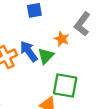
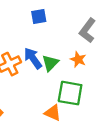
orange star: (62, 39) -> (78, 59), moved

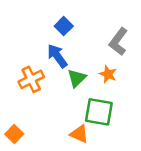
blue square: (39, 17) -> (64, 26), turned -35
blue arrow: (33, 58) -> (57, 56), moved

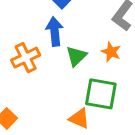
blue arrow: (57, 56) -> (55, 32), turned 30

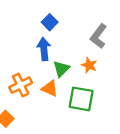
orange cross: (26, 58) -> (21, 85), moved
orange triangle: (79, 118) -> (50, 89), moved

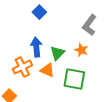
blue square: (50, 22) -> (39, 12), moved
blue arrow: (44, 49) -> (36, 47), moved

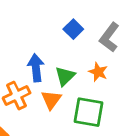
blue square: (39, 12) -> (73, 29), moved
orange triangle: (47, 70) -> (51, 100), turned 42

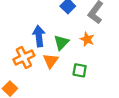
green square: (89, 112) -> (80, 70), size x0.6

